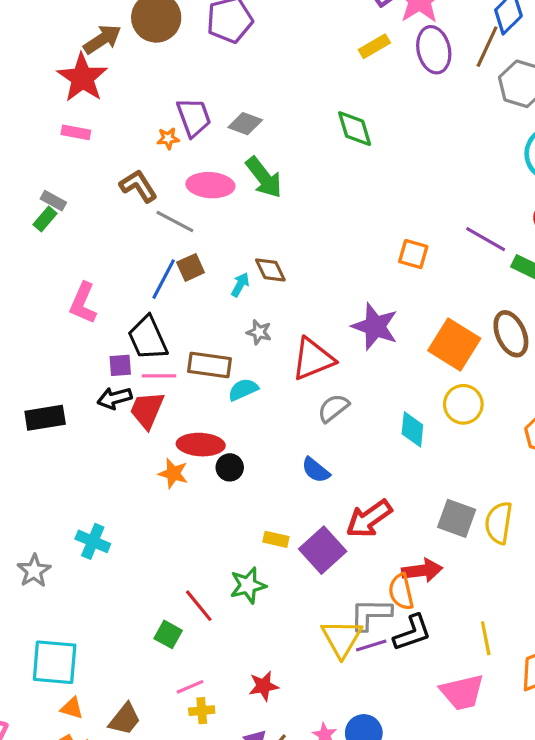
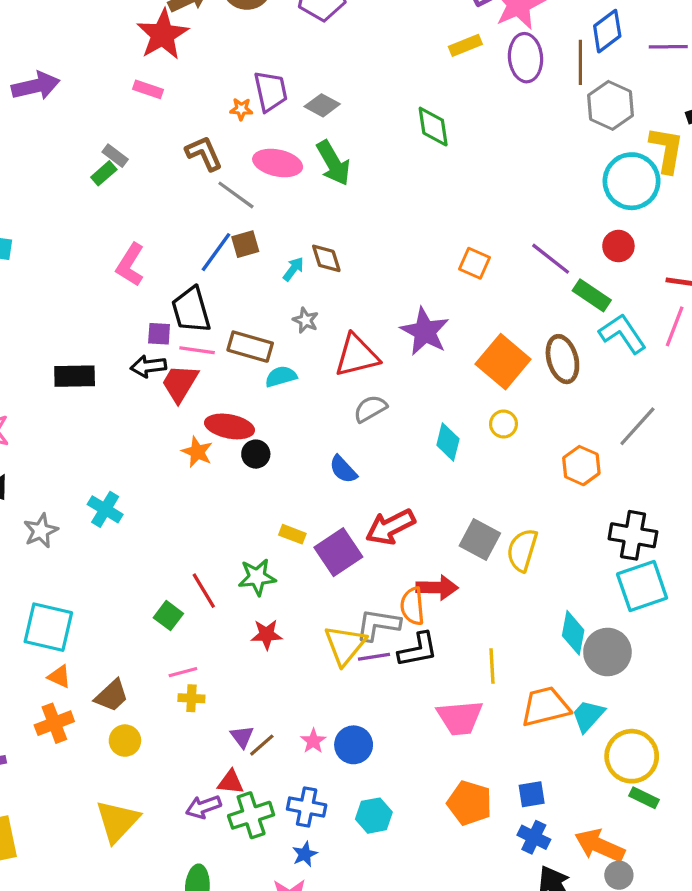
brown line: (487, 47) -> (580, 62), turned -33
yellow circle: (463, 404) -> (504, 424), size x0.7
red star: (264, 686) -> (267, 634), moved

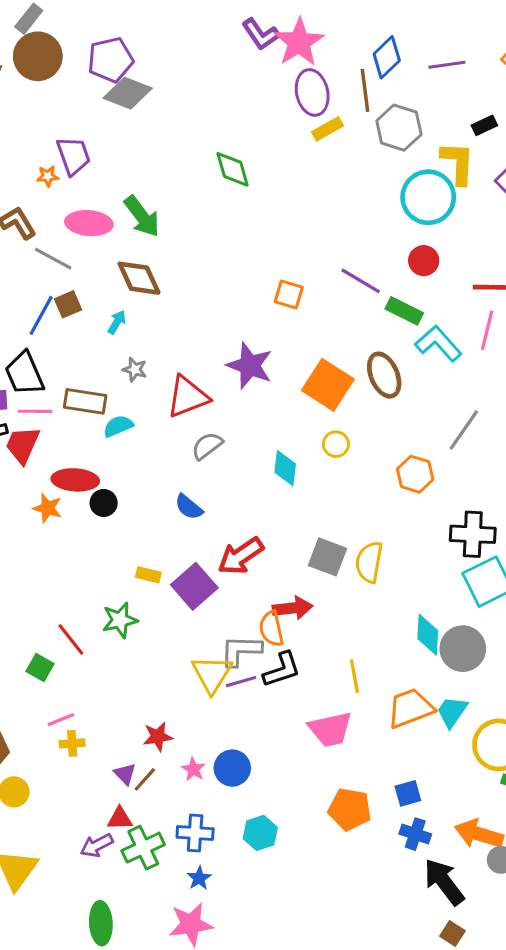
yellow rectangle: (465, 45) -> (328, 129), moved
gray diamond: (322, 105) -> (128, 93), moved, size x1.4
brown diamond: (326, 258) -> (139, 278), moved, size x1.4
red star: (267, 634) -> (158, 737), moved

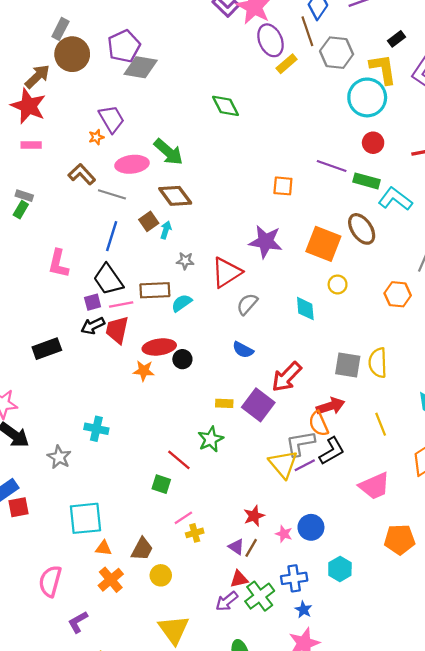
brown square: (68, 304) -> (149, 221), moved
yellow line: (354, 676) -> (381, 424), moved

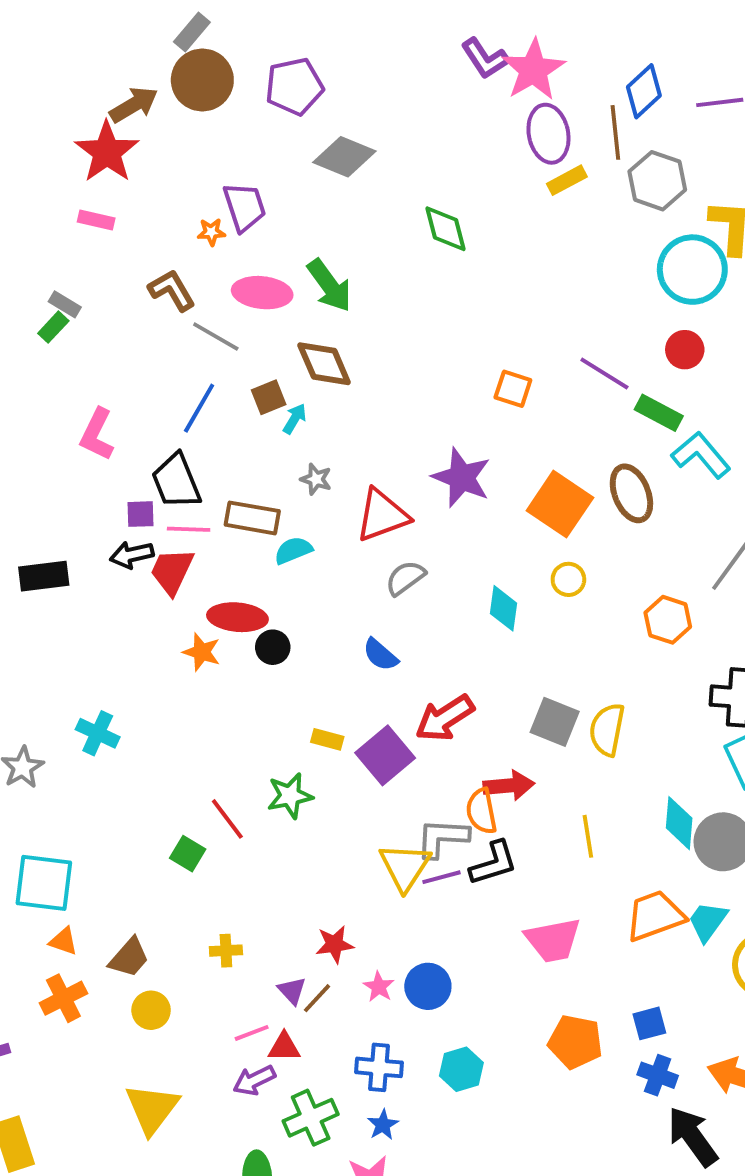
gray diamond: (141, 67) -> (344, 157), moved
pink line: (183, 518) -> (252, 1033), moved
green cross: (260, 596) -> (311, 1118), moved

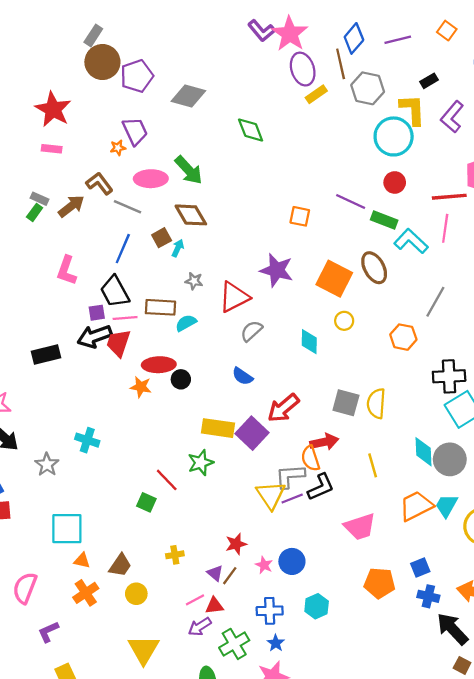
purple pentagon: (294, 86) -> (137, 76), moved
brown arrow: (134, 105) -> (71, 206), moved
black arrow: (132, 555) -> (95, 336), size x1.4
yellow rectangle: (327, 739) -> (218, 428), size x1.8

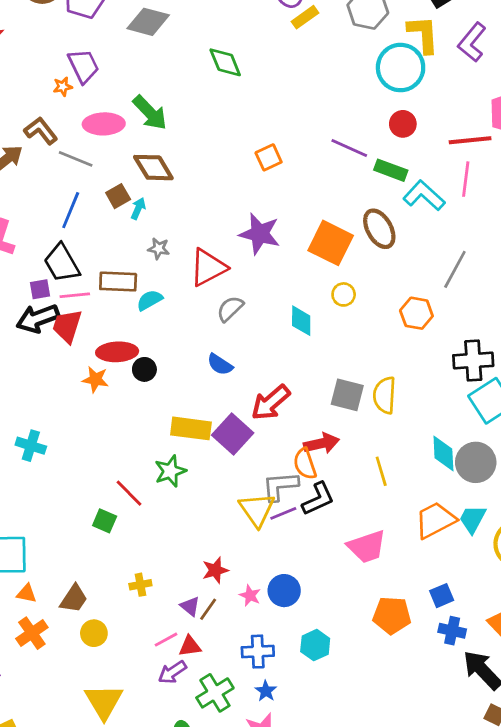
orange square: (300, 216) -> (269, 157), moved, turned -35

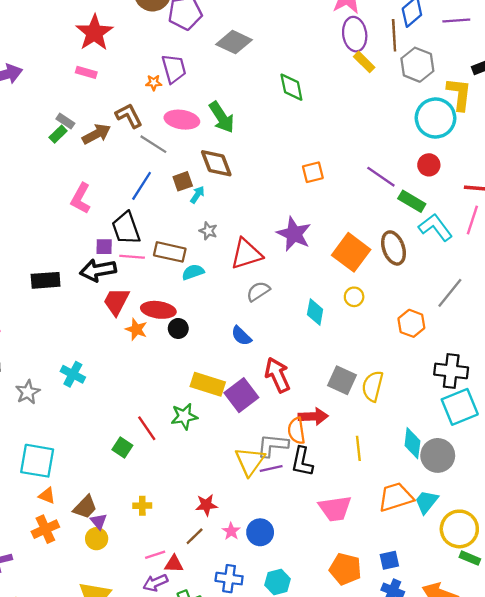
yellow rectangle: (305, 17) -> (364, 62), turned 70
red trapezoid: (67, 326) -> (116, 301), moved
red arrow: (271, 403) -> (277, 375), turned 96
black L-shape: (318, 499) -> (302, 462), turned 116
purple triangle: (190, 606) -> (99, 521), moved

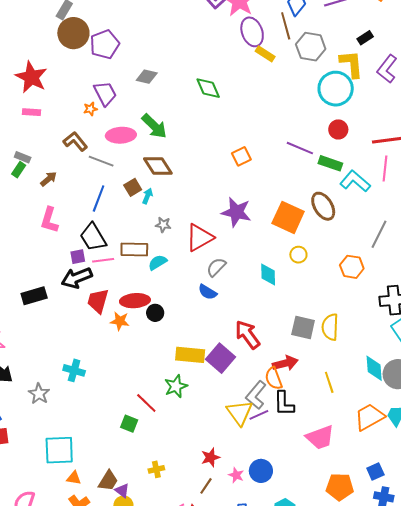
gray diamond: (234, 42) -> (147, 77), moved, size x0.7
brown arrow: (96, 134) -> (49, 179), moved, size x0.7
blue semicircle: (241, 336) -> (207, 292), moved
gray L-shape: (273, 445) -> (256, 395), turned -44

